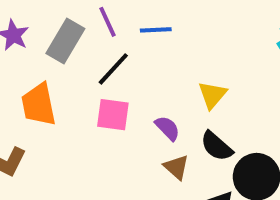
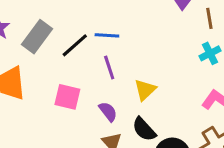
purple line: (107, 22) -> (109, 67), moved
black line: (113, 69) -> (75, 45), moved

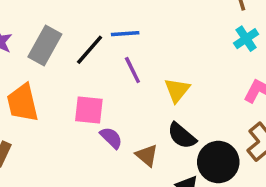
purple semicircle: (108, 112) -> (111, 138), moved

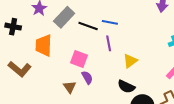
black line: (90, 50) -> (88, 26), turned 54
black semicircle: (182, 136) -> (126, 87), turned -30
brown triangle: (147, 155) -> (70, 87), moved

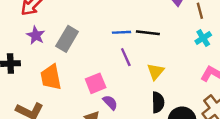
black line: (88, 26) -> (148, 33), moved
pink square: (79, 59) -> (96, 83), turned -30
black semicircle: (126, 87) -> (158, 102), turned -102

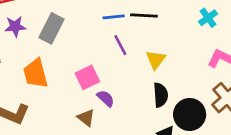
purple star: (36, 35) -> (15, 26), turned -30

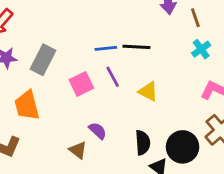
yellow triangle: (156, 60) -> (148, 91), turned -40
pink square: (87, 77) -> (81, 84), moved
black semicircle: (161, 95) -> (143, 143), moved

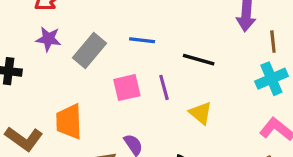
blue line: (106, 48) -> (142, 40), moved
cyan cross: (201, 49) -> (271, 79), size x1.4
orange trapezoid: (27, 105) -> (69, 121), moved

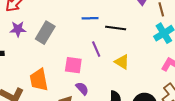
blue line: (142, 40) -> (90, 18), moved
pink square: (127, 88) -> (73, 65), moved, turned 30

